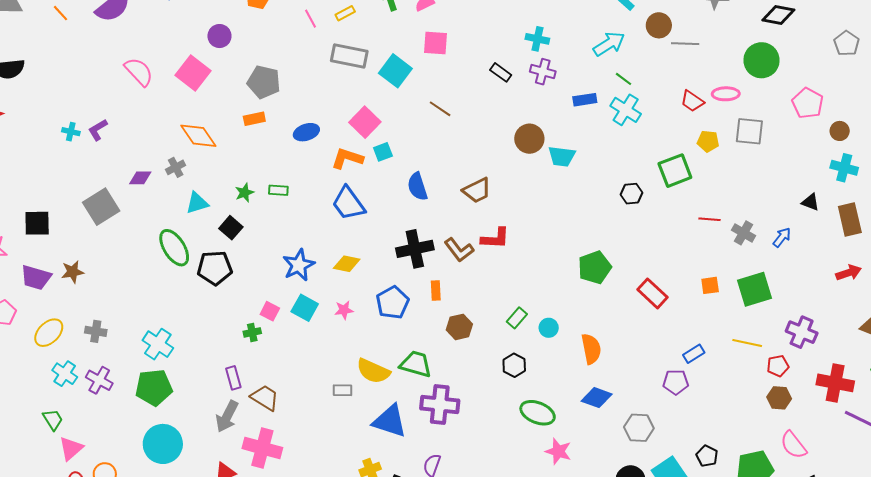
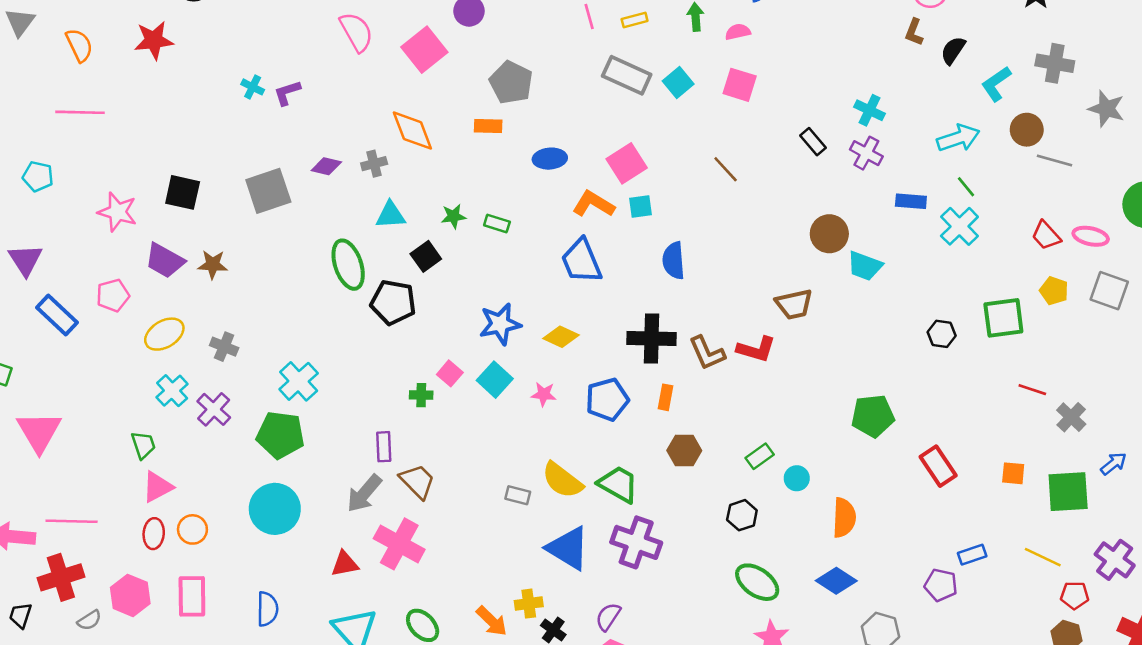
cyan square: (395, 71) -> (678, 82), moved, size x0.7
brown trapezoid: (477, 190) -> (794, 304), moved
blue arrow: (782, 237) -> (1113, 464), moved

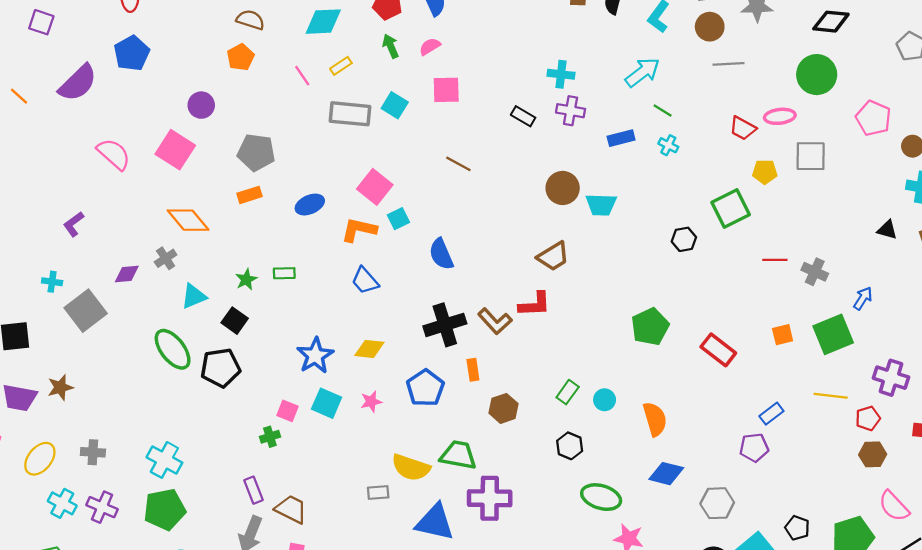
cyan cross: (253, 87) -> (52, 282), moved
brown circle: (1027, 130) -> (710, 27), moved
cyan cross: (959, 226) -> (668, 145), size x0.6
blue trapezoid: (581, 261) -> (365, 281), size x0.7

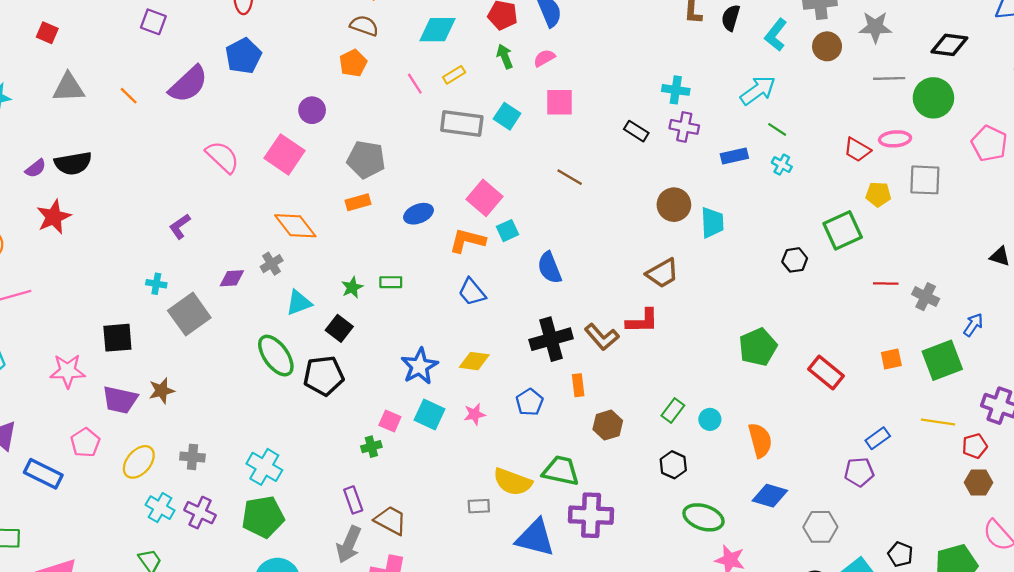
gray line: (729, 64) -> (889, 78), moved
cyan trapezoid: (601, 205) -> (712, 223), turned -96
blue pentagon: (425, 388) -> (530, 402), size x0.7

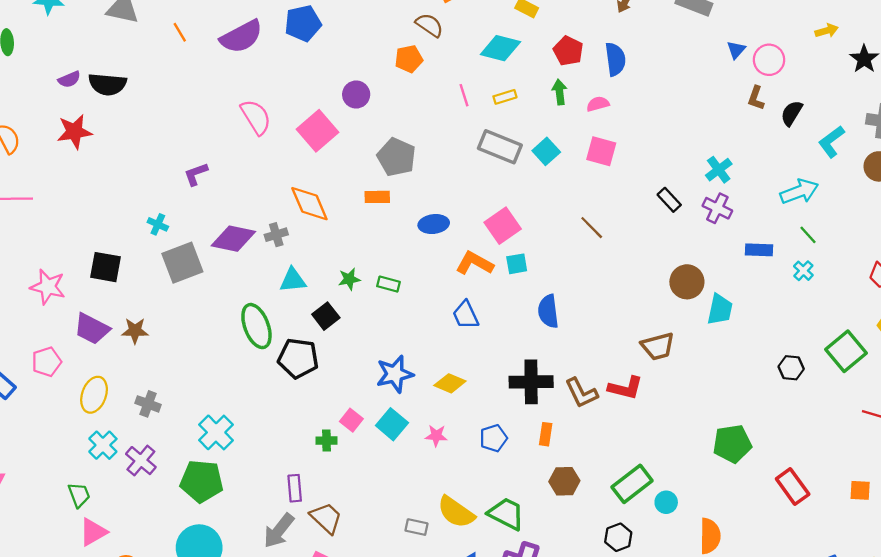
cyan cross: (676, 90) -> (719, 170), turned 30
green square: (843, 230) -> (846, 351), turned -30
purple diamond: (232, 278) -> (233, 239), size x1.6
green rectangle: (673, 411) -> (632, 484), size x1.6
yellow ellipse: (139, 462) -> (94, 395), turned -36

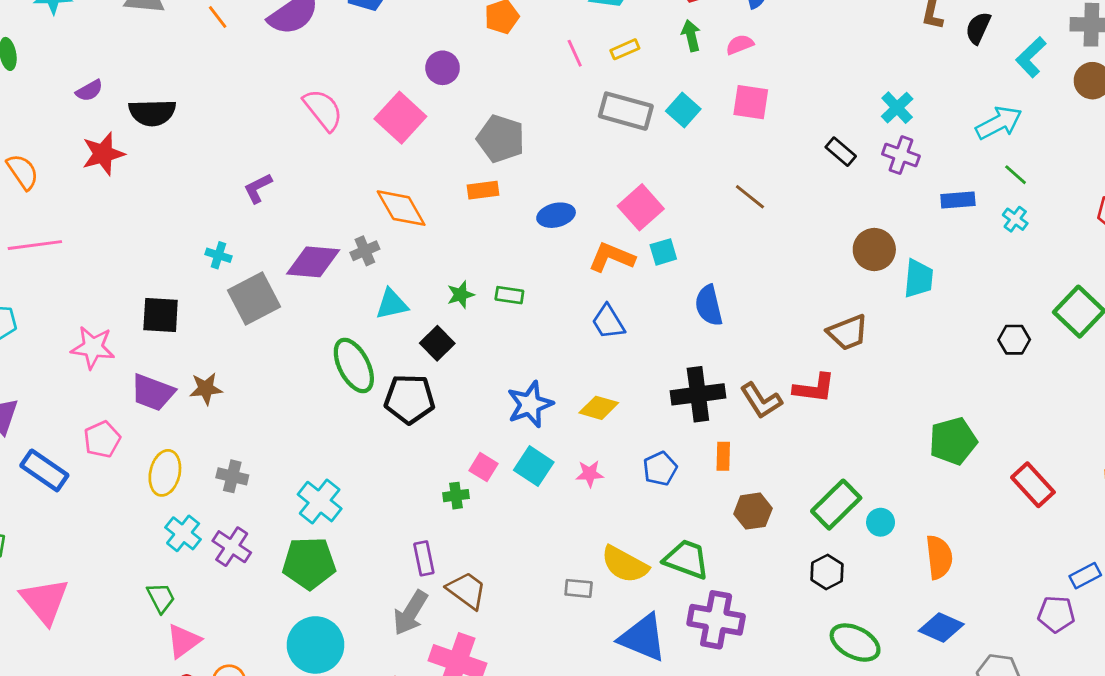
black semicircle: (107, 84) -> (152, 113), moved

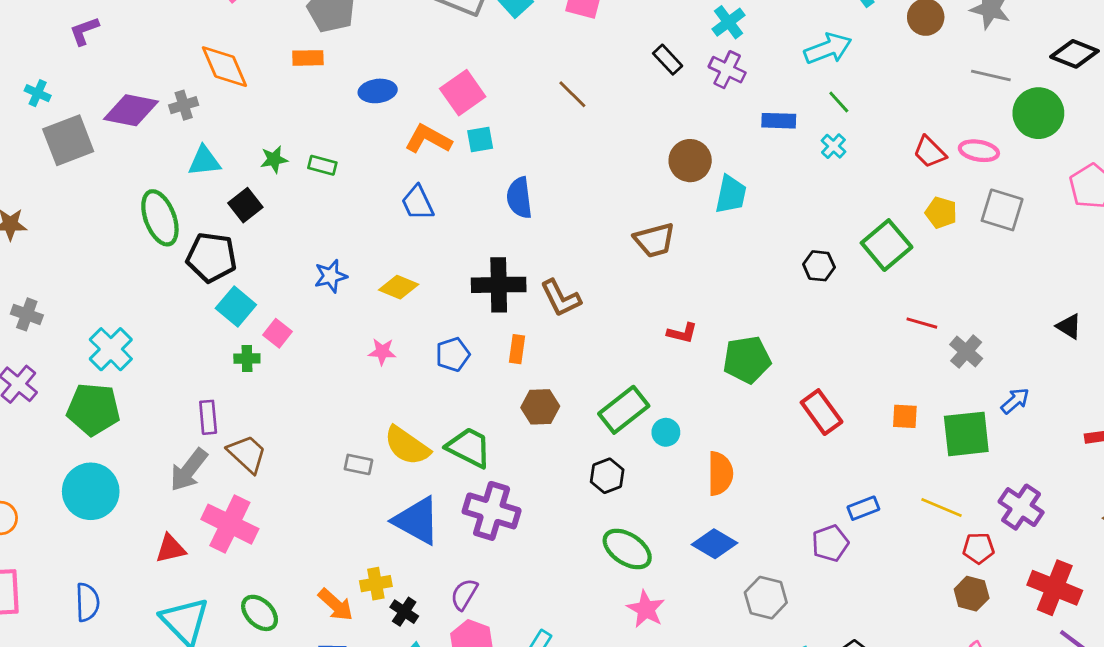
red L-shape: (814, 388) -> (682, 333), moved, size x0.7
blue star: (530, 404) -> (331, 276), size x0.7
cyan square: (534, 466) -> (236, 307), moved
purple pentagon: (1056, 614) -> (830, 543), turned -30

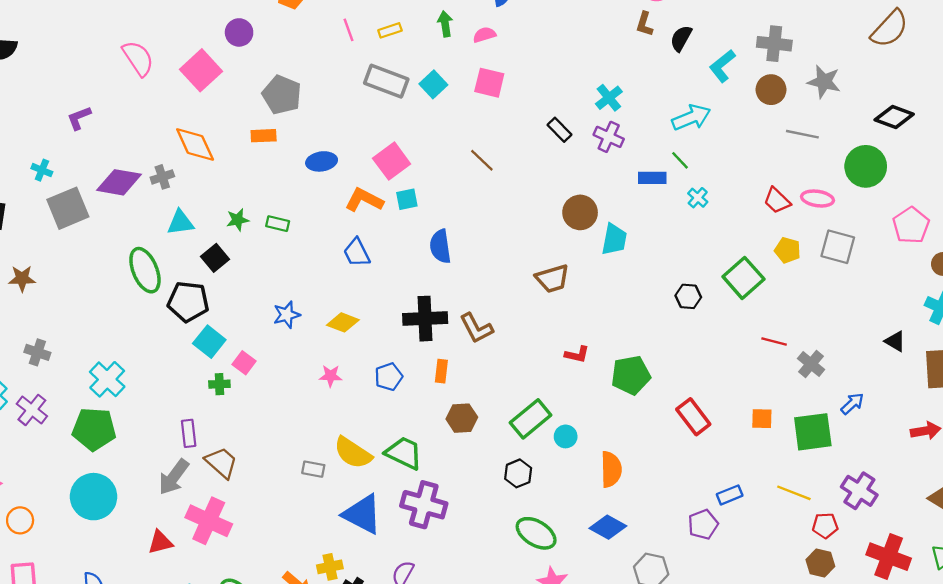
gray line: (991, 76) -> (802, 134), moved
green line: (839, 102) -> (680, 160), moved

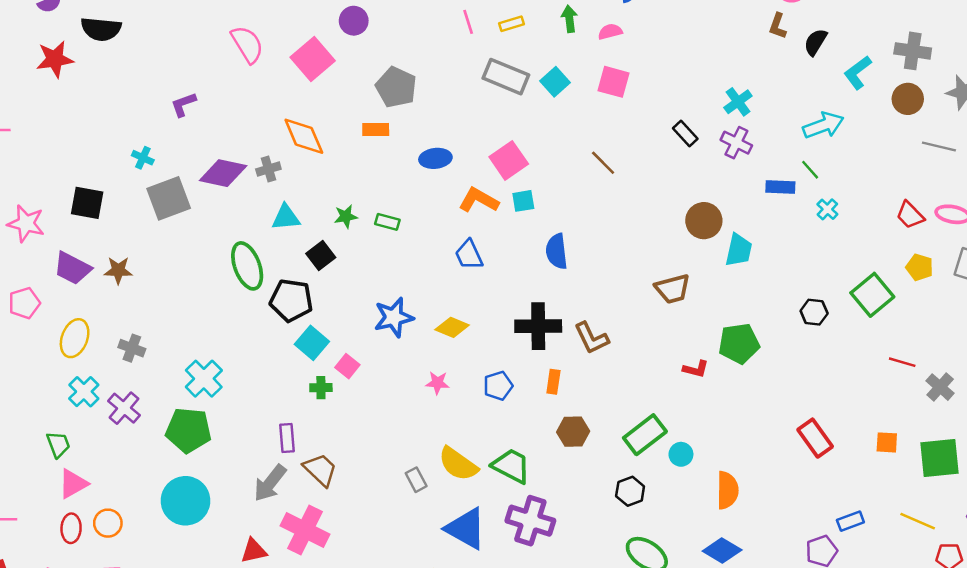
blue star: (287, 315) -> (394, 317), size x1.4
green pentagon: (631, 375) -> (739, 344), moved
gray rectangle: (313, 469) -> (416, 480), turned 50

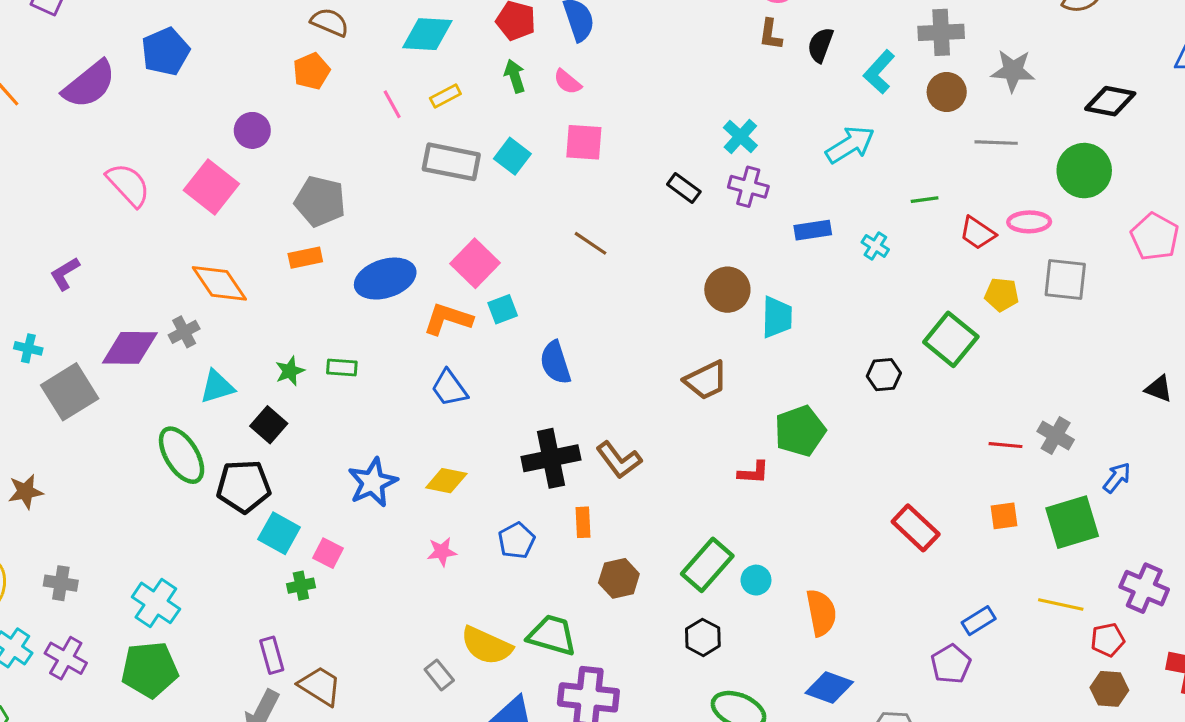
pink semicircle: (610, 32) -> (568, 82), turned -115
blue ellipse: (435, 158) -> (385, 279), size x1.5
green line: (810, 170) -> (925, 200), moved, turned -45
red line: (902, 362) -> (1005, 445), moved

